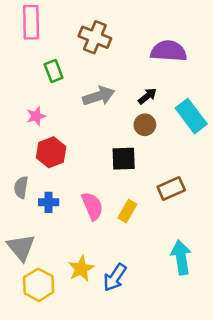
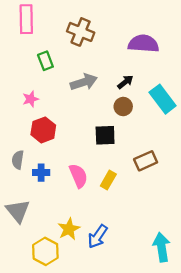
cyan arrow: (181, 257) -> (162, 247), moved
yellow hexagon: (39, 285) -> (45, 251), moved

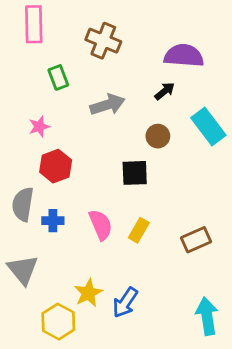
black arrow: (125, 82) -> (165, 91), moved
gray semicircle: (18, 160) -> (23, 204), size x1.4
brown rectangle: (146, 161) -> (196, 240), moved

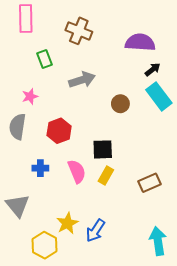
black arrow: (165, 91) -> (153, 69), moved
red hexagon: (56, 166) -> (59, 131), moved
black square: (135, 173) -> (103, 149), moved
gray semicircle: (23, 204) -> (17, 127), moved

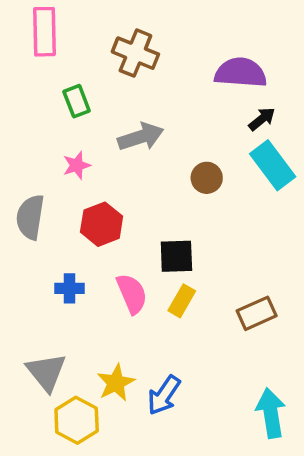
pink star: (30, 96) -> (77, 165), moved
gray triangle: (17, 206) -> (46, 372), moved

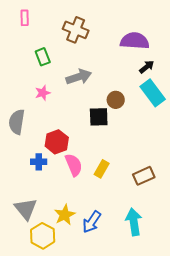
pink rectangle: (45, 32) -> (25, 18), size x0.6
red hexagon: (102, 224) -> (57, 142), moved
black square: (176, 256) -> (99, 117), moved
cyan arrow: (271, 413) -> (134, 222), moved

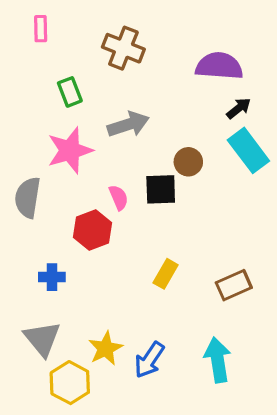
pink star: (43, 93) -> (70, 150), size x1.8
blue cross: (39, 162) -> (52, 277), moved
pink semicircle: (74, 165) -> (119, 197), moved, size x0.7

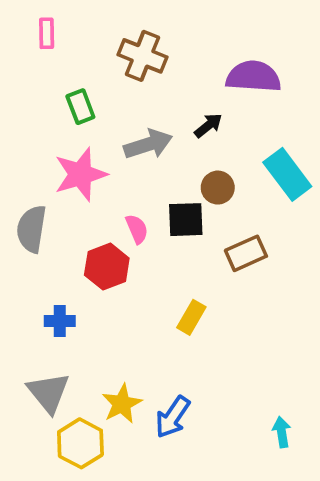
black arrow: (239, 108) -> (208, 125), moved
brown rectangle: (234, 285) -> (246, 253), moved
cyan arrow: (218, 360) -> (282, 432), moved, size x0.6

